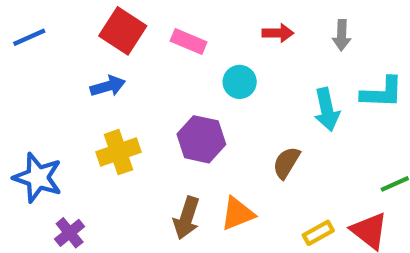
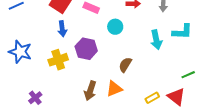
blue arrow: (108, 86) -> (62, 29), moved, turned 98
purple hexagon: (201, 139) -> (86, 49), moved
brown semicircle: (286, 163) -> (125, 65), moved
blue star: (38, 178) -> (20, 52), moved

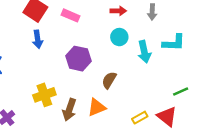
cyan circle: (115, 27) -> (119, 37), moved
purple hexagon: (86, 49) -> (78, 59), moved
yellow cross: (58, 60) -> (44, 95), moved

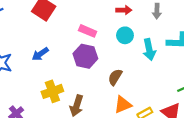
pink rectangle: (71, 15) -> (88, 31), moved
blue arrow: (38, 39) -> (40, 54), moved, turned 63
orange triangle: (97, 107) -> (123, 105), moved

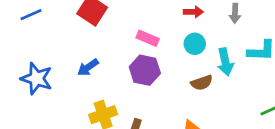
brown semicircle: (115, 77) -> (202, 83), moved, turned -140

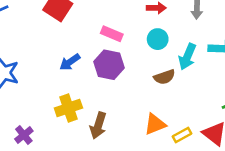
cyan arrow: (225, 62) -> (187, 57), turned 35
blue arrow: (88, 67) -> (70, 62), moved

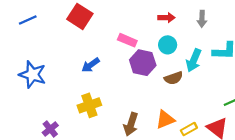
purple hexagon: (109, 65) -> (143, 63), moved
brown arrow: (98, 126) -> (131, 124), moved

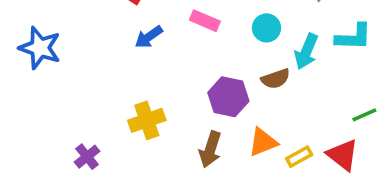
purple hexagon: (143, 63) -> (228, 97), moved
blue arrow: (91, 65) -> (149, 37), moved
blue star: (32, 75) -> (40, 48), moved

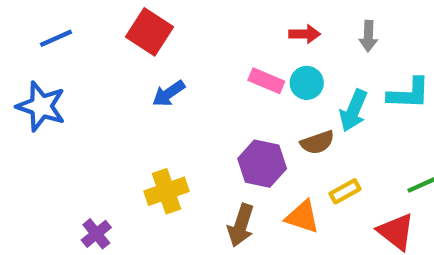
pink rectangle: (205, 21) -> (266, 81), moved
orange triangle: (263, 142) -> (302, 217), turned 40
yellow rectangle: (299, 157) -> (345, 191), moved

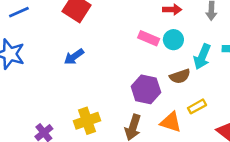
blue arrow: (169, 94) -> (74, 57), moved
yellow cross: (166, 191) -> (87, 121), moved

